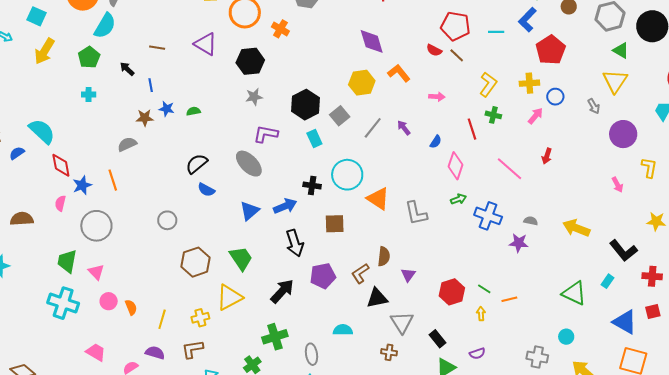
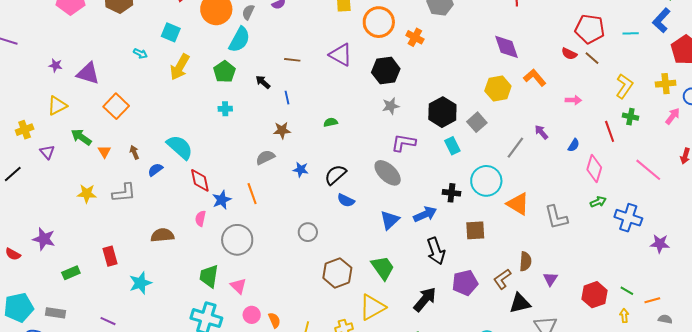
blue star: (167, 109) -> (301, 170), moved
gray line: (373, 128) -> (515, 148), moved
gray semicircle: (531, 221) -> (665, 319), moved

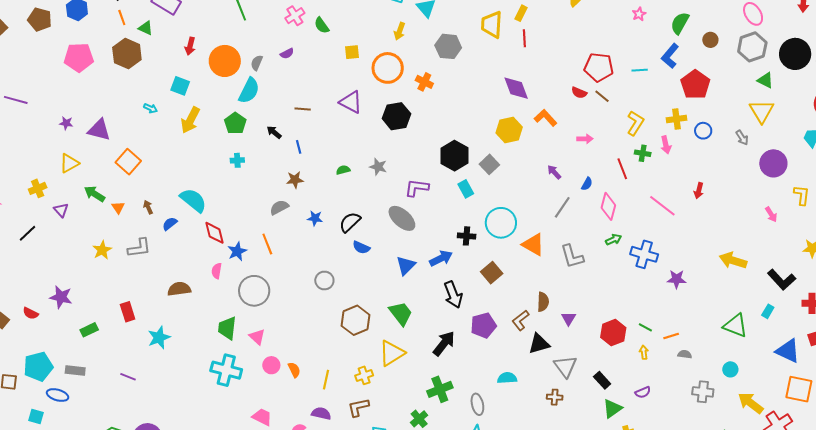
gray star: (391, 106) -> (378, 167), moved, turned 30
pink arrow: (673, 116) -> (666, 145), moved, turned 132
gray line: (515, 148) -> (562, 207), moved
yellow star: (87, 194) -> (102, 250), turned -30
brown square: (475, 230) -> (492, 273), turned -35

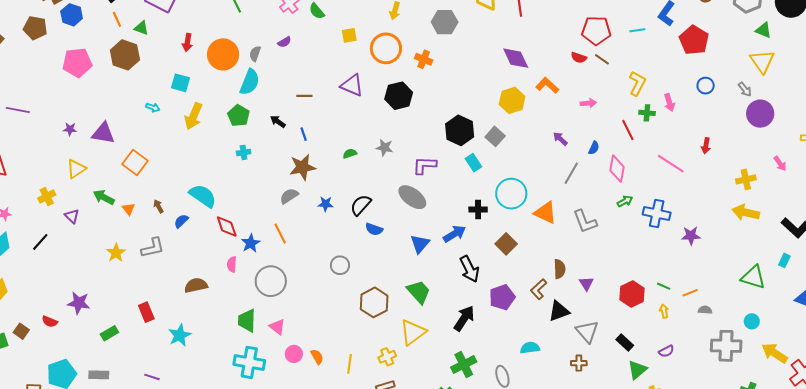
yellow cross: (676, 119) -> (746, 179), moved
purple circle: (773, 163) -> (760, 114), moved
brown star: (295, 180) -> (302, 167), size x1.5
gray cross: (703, 392) -> (726, 346), size x1.4

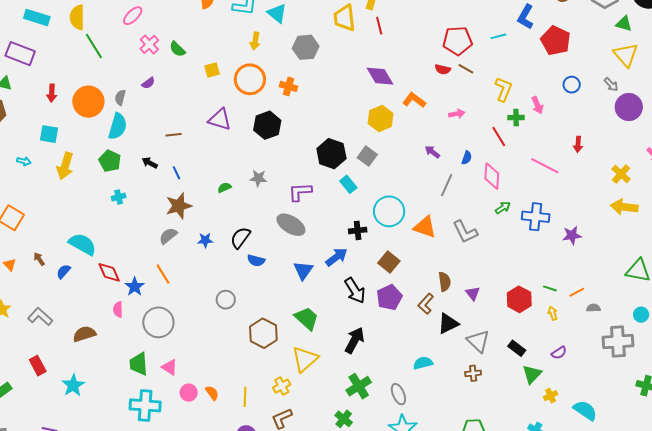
yellow cross: (746, 179) -> (621, 174), turned -30
gray L-shape: (153, 248) -> (40, 317), moved, turned -120
purple pentagon: (502, 297) -> (389, 297), moved

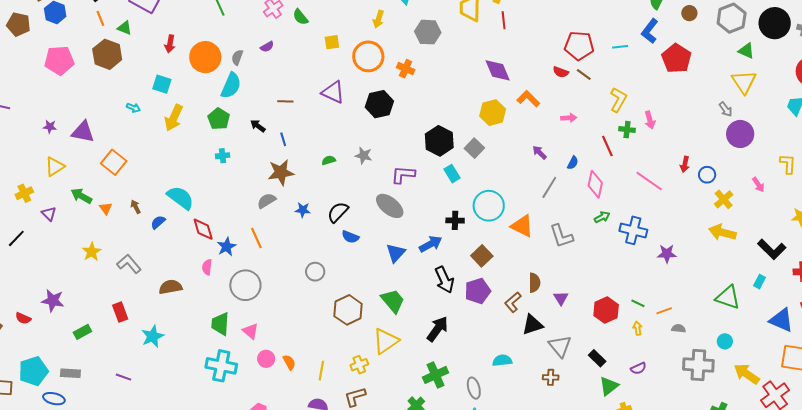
blue circle: (572, 85) -> (707, 175), moved

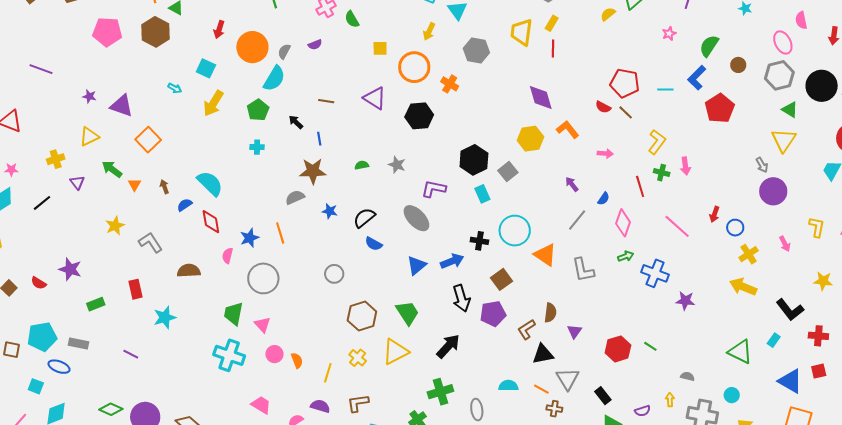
red diamond: (203, 229) -> (211, 222), moved
orange line: (664, 311) -> (541, 389), moved, turned 42
yellow arrow: (638, 328) -> (670, 400), moved
yellow cross: (359, 365) -> (358, 358), moved, turned -36

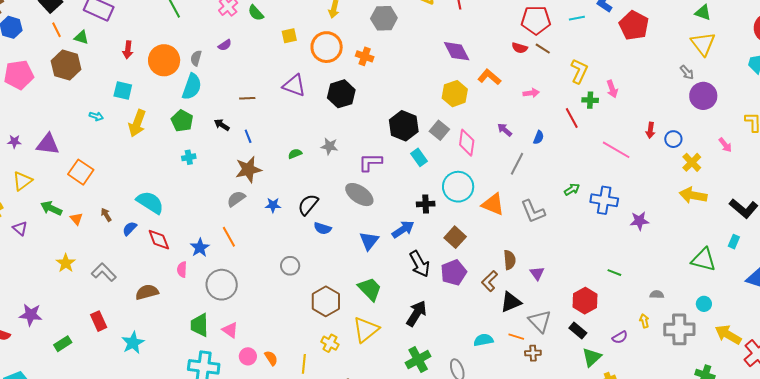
pink diamond: (623, 223) -> (467, 143), moved
red hexagon: (618, 349) -> (585, 301), moved

